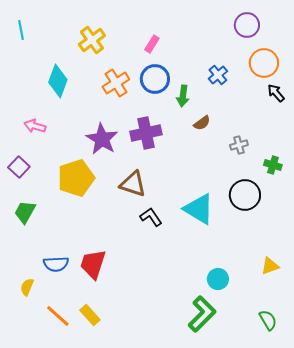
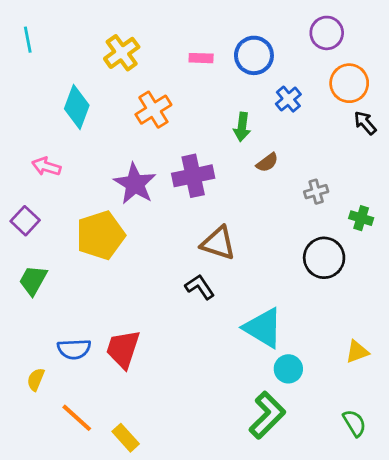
pink rectangle: (152, 44) -> (201, 58), turned 60
blue circle: (155, 79) -> (254, 55), moved
brown triangle: (133, 184) -> (218, 243), moved
cyan triangle: (199, 209) -> (263, 328), moved
yellow rectangle: (90, 315) -> (126, 438), moved

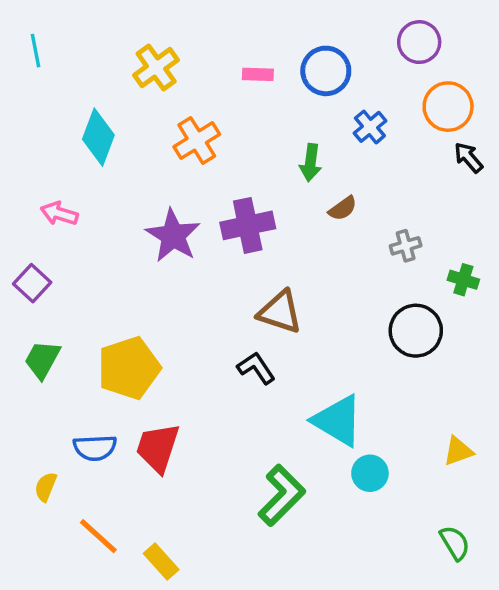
yellow pentagon: (101, 235) -> (129, 368), moved
green L-shape: (267, 415) -> (282, 495), moved

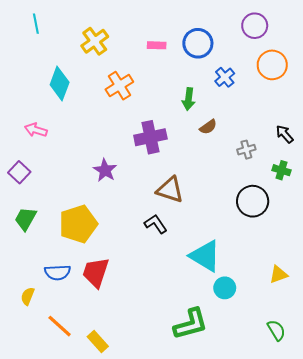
cyan line: (36, 51) -> (36, 24), moved
black arrow: (468, 157) -> (285, 134), moved
purple star: (173, 236) -> (105, 170), moved, size x0.7
green L-shape: (282, 495) -> (191, 324), moved, turned 30

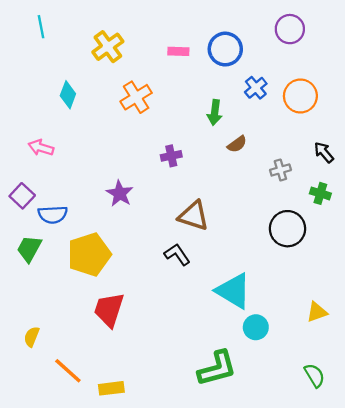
orange circle: (272, 65) -> (300, 96), moved
cyan diamond: (60, 84) -> (68, 95), size x0.7
purple cross: (150, 137) -> (171, 156), size x0.6
blue semicircle: (58, 272) -> (53, 215), moved
yellow rectangle: (98, 342) -> (111, 388), turned -55

